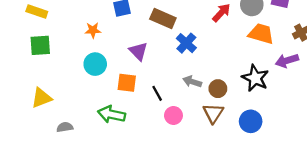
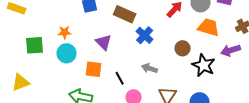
orange star: (93, 30) -> (65, 32), moved
green square: (40, 45) -> (35, 45), moved
brown circle: (218, 89) -> (183, 48), moved

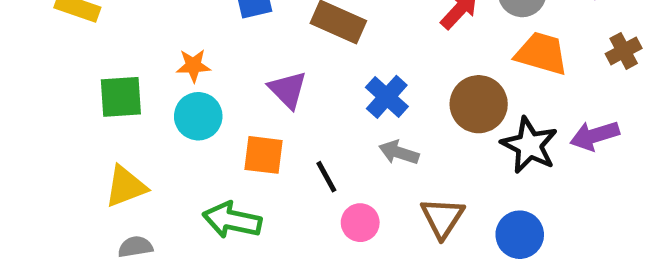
blue cross: (145, 35) -> (387, 97), moved
brown circle: (183, 48) -> (479, 104), size x1.5
purple arrow: (231, 50) -> (595, 136), moved
yellow triangle: (21, 82) -> (126, 186), moved

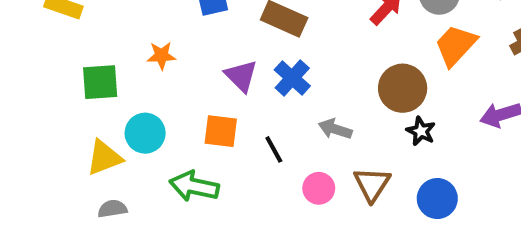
orange trapezoid: (541, 53) -> (456, 45), turned -63
blue cross: (387, 97) -> (292, 78), moved
cyan circle: (198, 116) -> (145, 133), moved
black star: (529, 145) -> (421, 131), moved, size x0.6
pink circle: (360, 223) -> (319, 188), moved

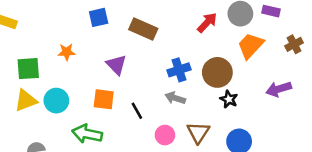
blue cross: (292, 78) -> (179, 70), moved, turned 30
yellow triangle: (104, 158) -> (26, 101), moved

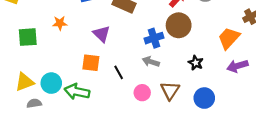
orange trapezoid: (251, 46) -> (229, 38), moved
brown circle: (217, 72) -> (179, 25), moved
purple arrow: (279, 89) -> (237, 66), moved
yellow triangle: (26, 101) -> (25, 82), moved
cyan circle: (56, 101) -> (51, 83), moved

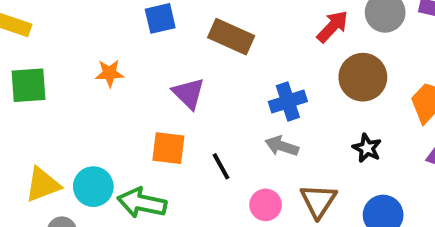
brown circle: (179, 25) -> (363, 77), moved
green square: (28, 37) -> (28, 85), moved

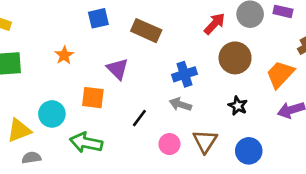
orange star: (110, 73) -> (64, 55), turned -30
orange square: (168, 148) -> (93, 98), moved
black line: (221, 166) -> (139, 118), turned 66
cyan circle: (93, 187) -> (52, 114), moved

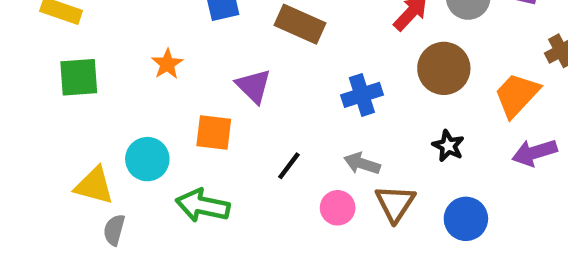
gray arrow: (180, 104) -> (362, 164), moved
yellow triangle: (19, 130) -> (94, 186), turned 36
gray semicircle: (31, 158) -> (114, 230), turned -66

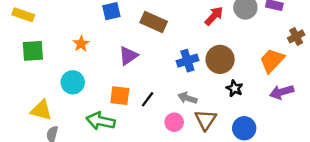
brown circle: (444, 68) -> (220, 59), moved
purple triangle: (254, 86) -> (128, 56), turned 40
orange square: (214, 133) -> (120, 96), moved
cyan circle: (147, 159) -> (73, 82), moved

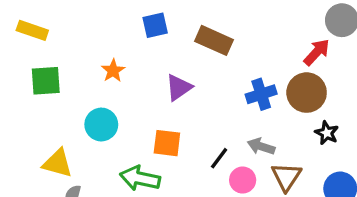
red arrow: (214, 16) -> (317, 52), moved
black line: (148, 99) -> (219, 158), moved

